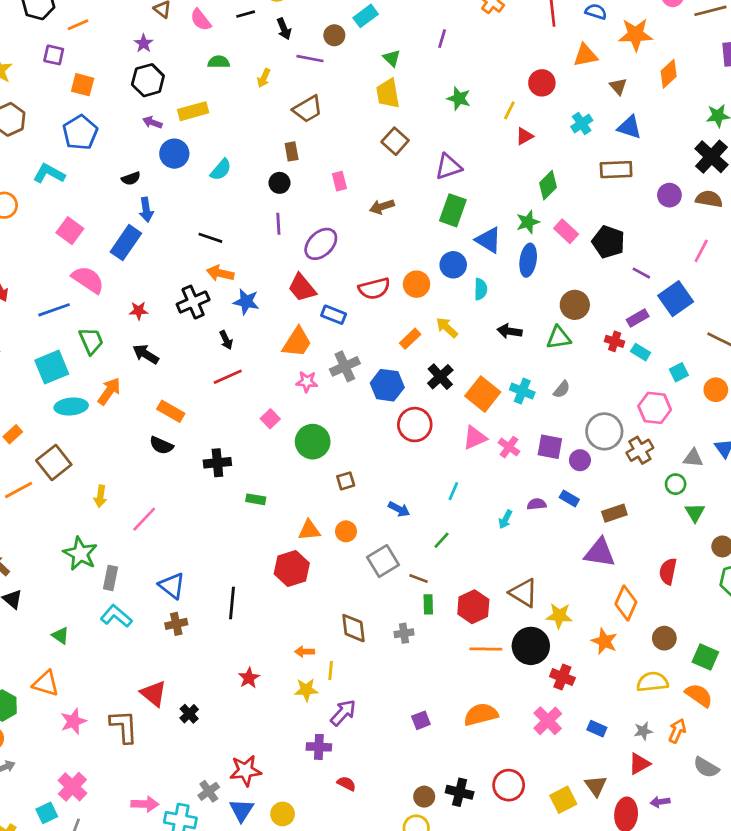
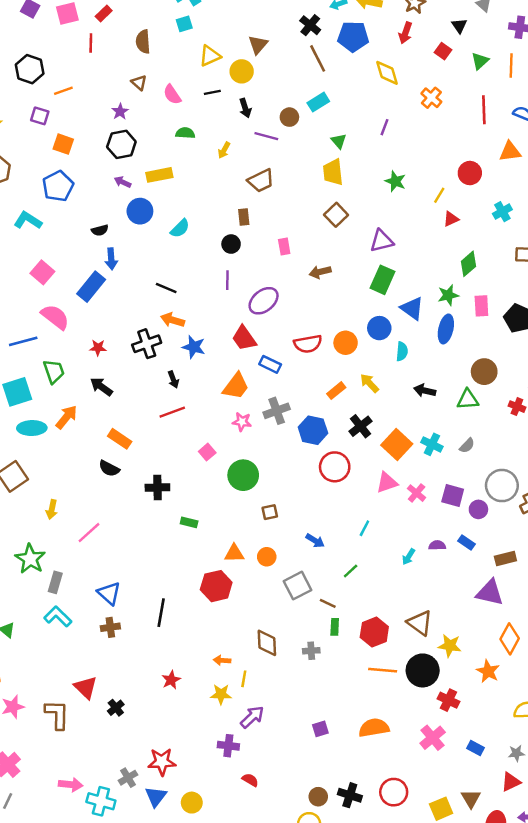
pink rectangle: (566, 231) -> (481, 306), turned 40

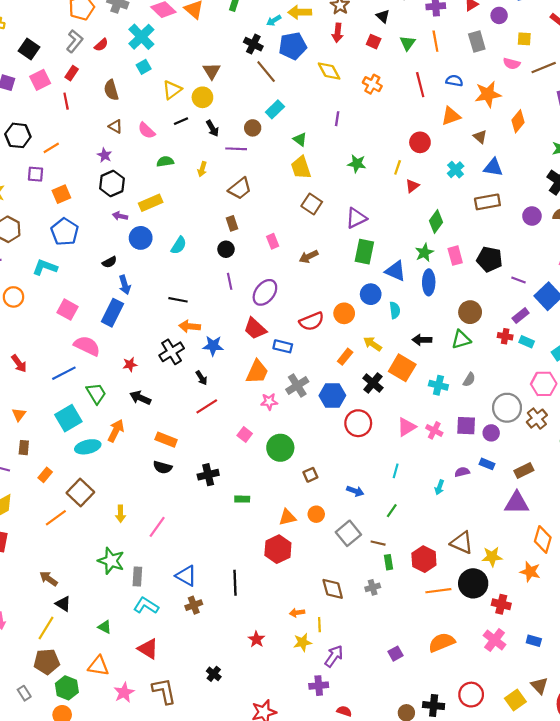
orange square: (63, 144) -> (61, 194), turned -30
orange square: (397, 444) -> (402, 368), moved
red triangle: (86, 687) -> (148, 649), moved

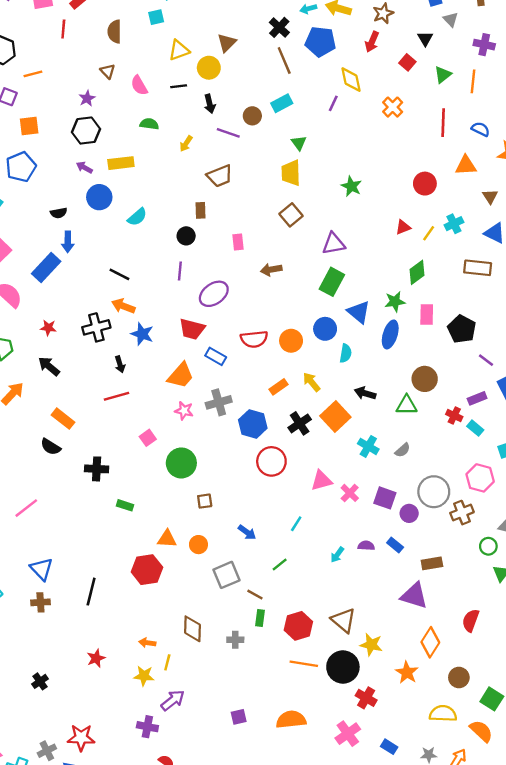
purple line: (337, 119) -> (333, 103), moved
yellow line: (398, 167) -> (429, 233), moved
red trapezoid: (255, 329) -> (192, 329), turned -45

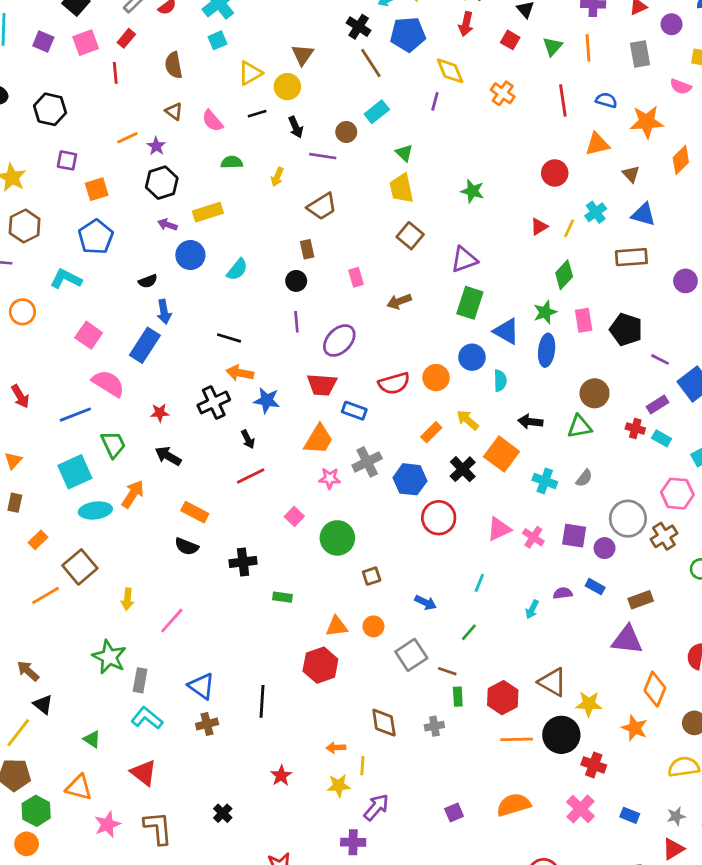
orange line: (33, 74) -> (127, 138), moved

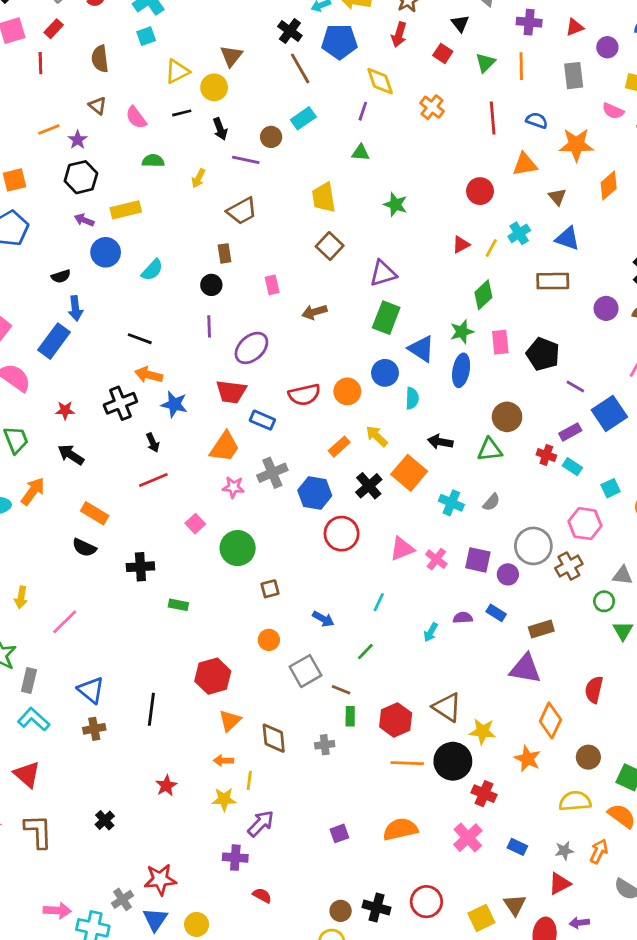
green triangle: (404, 153) -> (361, 153), moved, turned -42
orange triangle: (337, 626) -> (230, 721), moved, turned -40

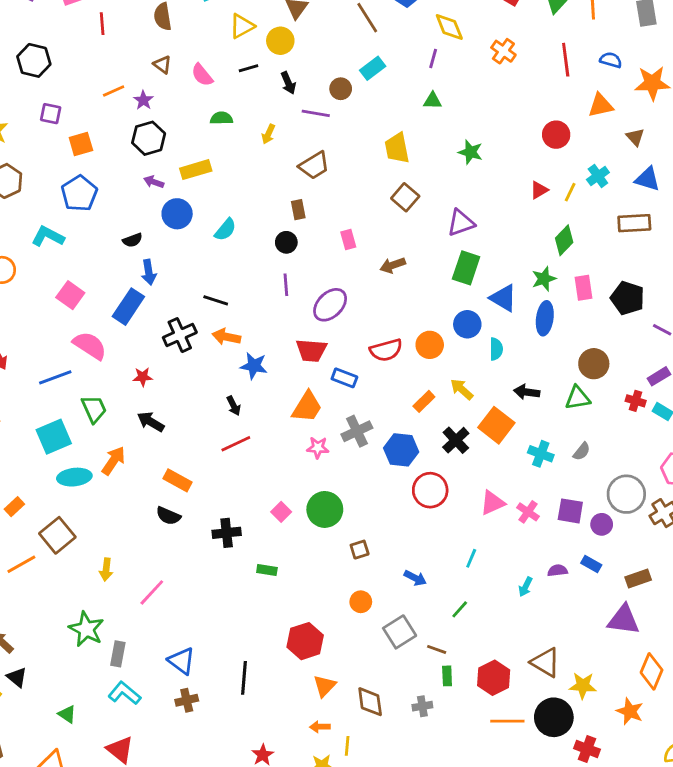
black cross: (120, 403) -> (180, 335), moved
pink square: (195, 524) -> (281, 512), moved

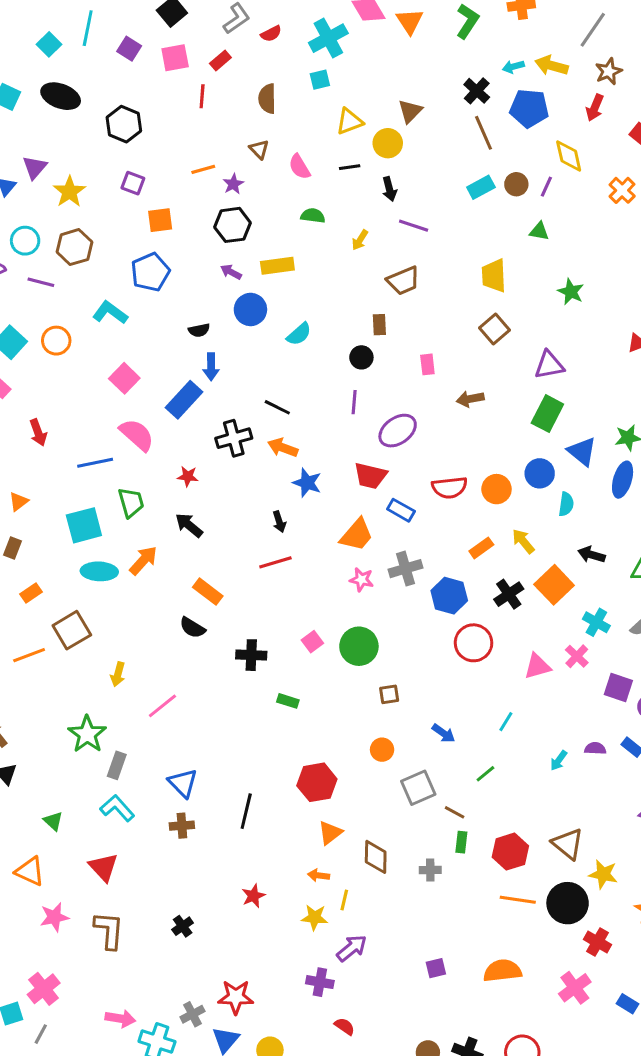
brown circle: (341, 89) -> (516, 184), moved
pink cross: (528, 512) -> (577, 656), moved

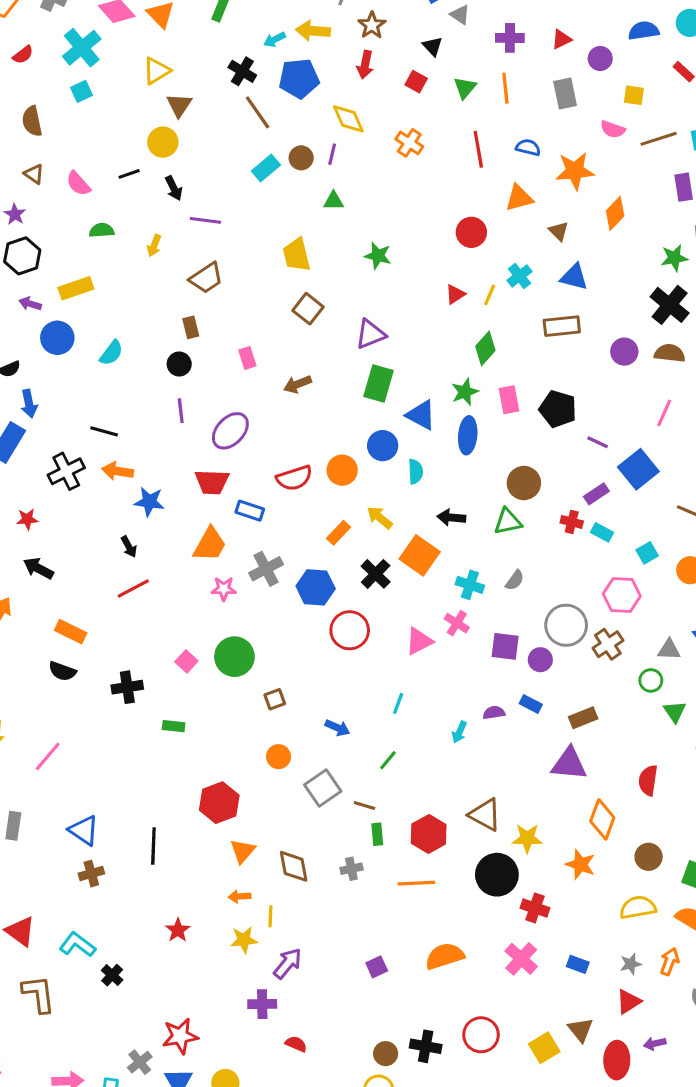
yellow triangle: (349, 121) -> (157, 71), moved
cyan L-shape: (117, 808) -> (77, 945), moved
orange line: (518, 900) -> (416, 883), moved

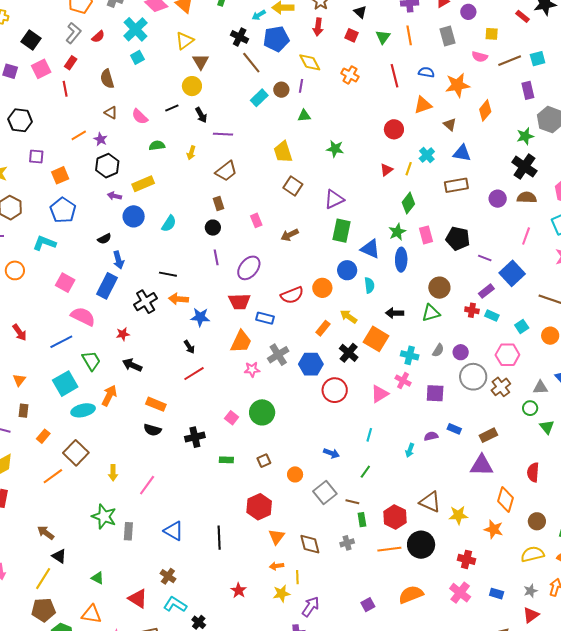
purple circle: (540, 660) -> (461, 352), moved
brown square: (275, 699) -> (264, 461), moved
brown cross: (91, 874) -> (168, 576), moved, turned -35
black circle: (497, 875) -> (421, 545), moved

